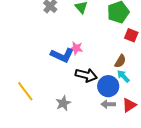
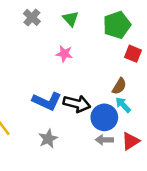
pink star: (76, 48) -> (64, 54), moved
blue L-shape: (62, 55) -> (47, 101), moved

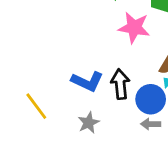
pink star: (64, 54) -> (134, 28), moved, size x1.6
black arrow: (77, 104) -> (120, 84), turned -110

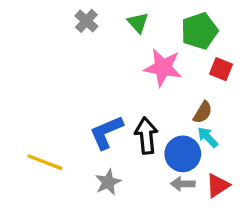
blue L-shape: (87, 81) -> (106, 132), turned 132
yellow line: (36, 106) -> (45, 162), turned -32

